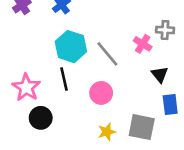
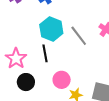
pink circle: (101, 93) -> (62, 80), moved

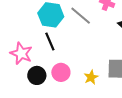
pink circle: (62, 80) -> (61, 72), moved

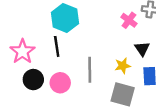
gray line: (81, 16) -> (90, 70), moved, turned 35
yellow star: (91, 77) -> (123, 66), moved

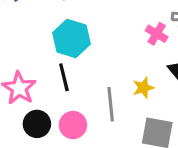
yellow star: (123, 66) -> (143, 88), moved

